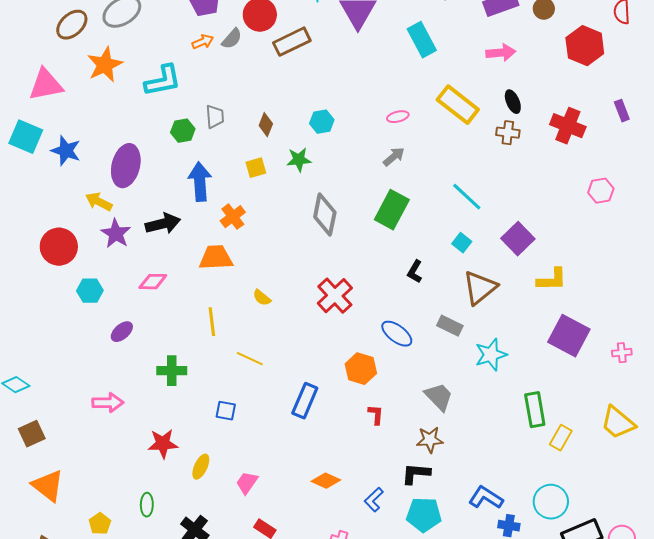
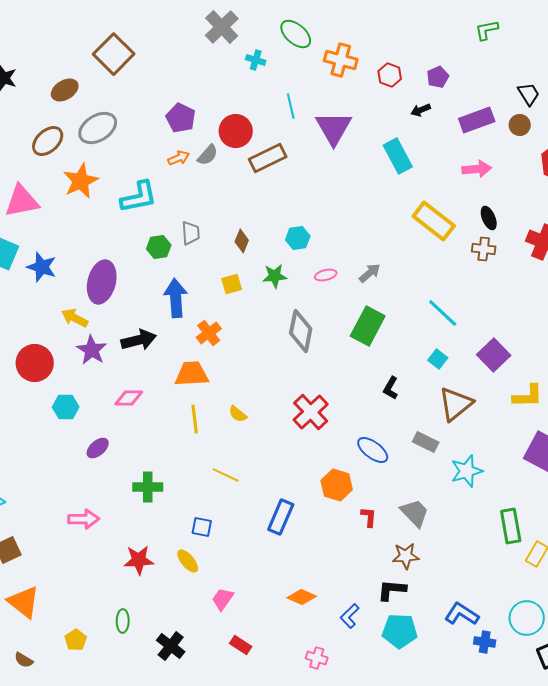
pink ellipse: (398, 117) -> (326, 275), moved
yellow line: (212, 322) -> (195, 419), moved
red L-shape: (376, 415) -> (369, 517), moved
yellow ellipse: (201, 467) -> (188, 561), moved, turned -65

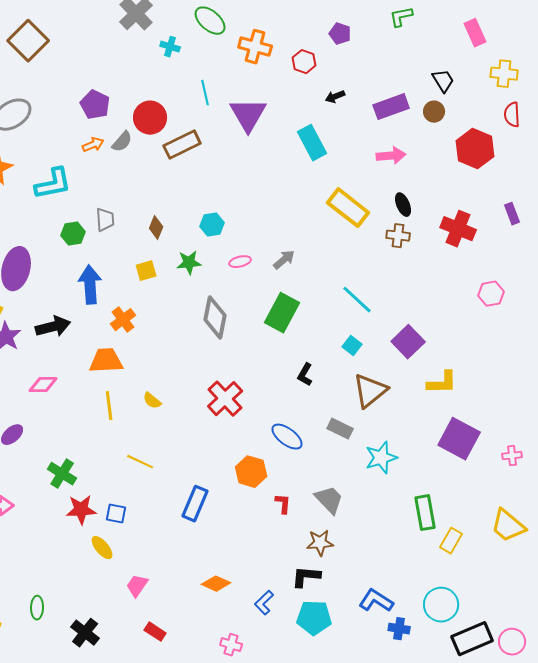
purple pentagon: (438, 77) -> (340, 34), moved, turned -30
green cross: (148, 487) -> (62, 474), turned 32
red star: (139, 560) -> (81, 510), moved

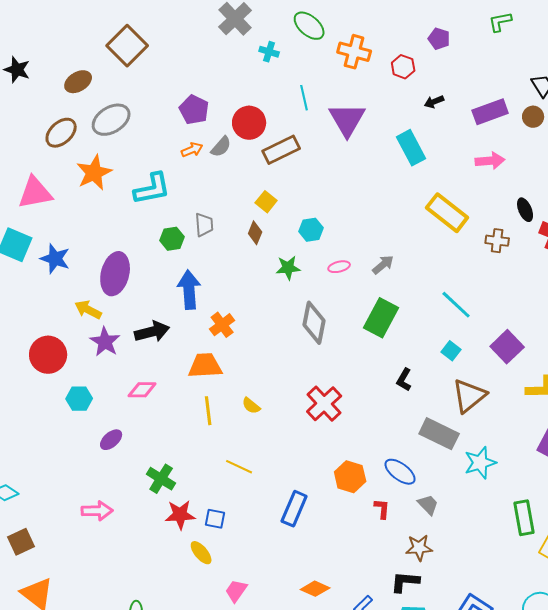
black ellipse: (403, 205) -> (525, 210), moved
yellow square: (146, 271) -> (266, 202), moved, turned -35
gray rectangle: (340, 429) -> (439, 434), size x1.5
blue ellipse: (287, 437) -> (400, 472), moved
gray trapezoid: (329, 500) -> (428, 505), size x0.7

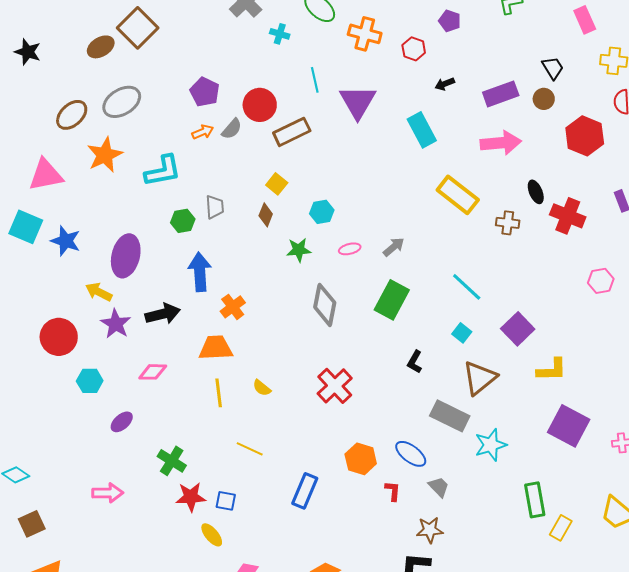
brown ellipse: (78, 82) -> (101, 47), moved
pink arrow: (490, 161) -> (501, 143), size x1.4

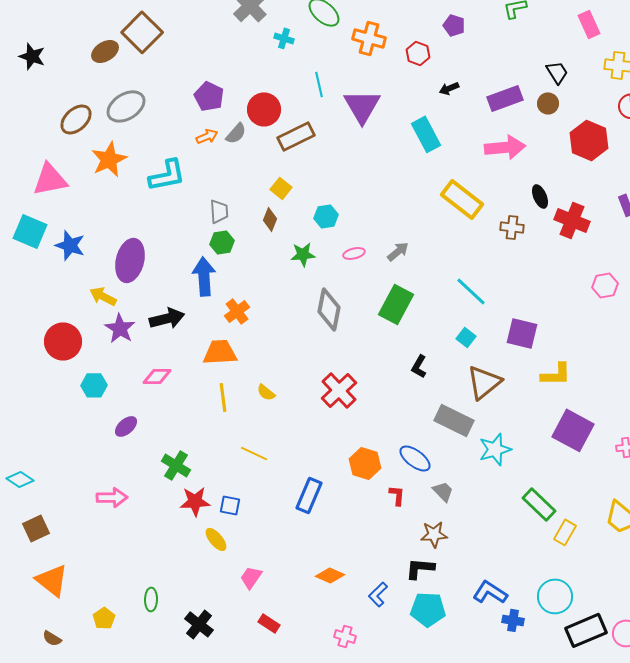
green hexagon: (183, 221) -> (222, 242), moved
purple square: (518, 329) -> (522, 333), turned -32
green rectangle: (535, 500) -> (539, 504), turned -36

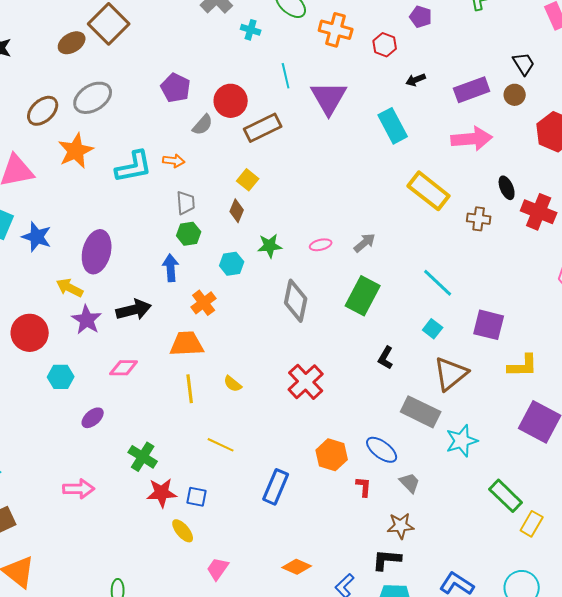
orange arrow: (207, 136) -> (174, 161), moved, turned 30
cyan hexagon: (326, 216) -> (232, 264), moved
blue arrow: (204, 276) -> (171, 268), size x0.7

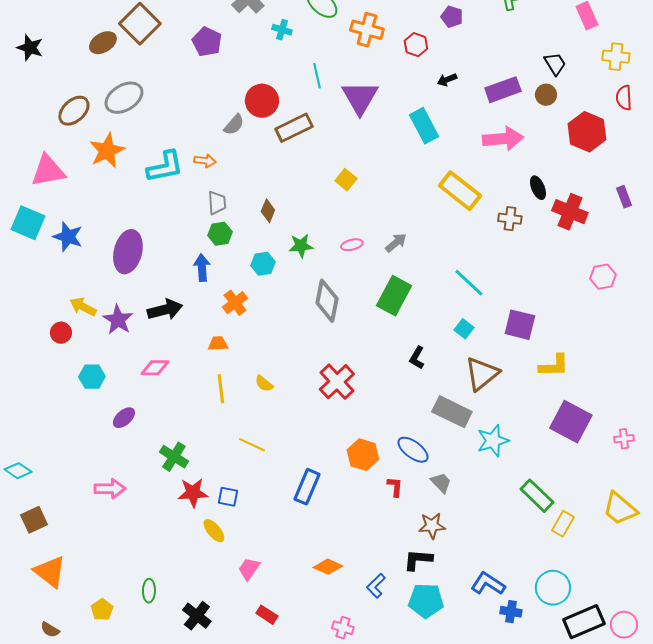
purple pentagon: (176, 88) -> (207, 42), moved
yellow square: (248, 180) -> (346, 180), moved
yellow arrow: (70, 288) -> (83, 307), moved
red circle: (30, 333) -> (61, 333), size x0.6
orange trapezoid: (187, 344) -> (218, 344), size x0.6

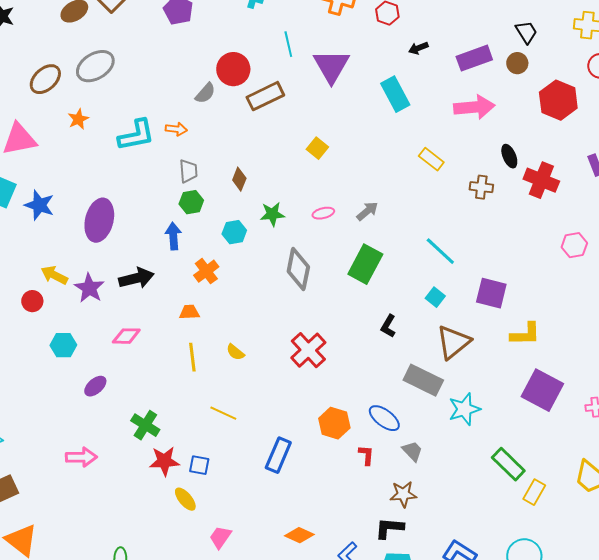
orange star: (107, 151) -> (78, 119), size x0.6
yellow rectangle: (460, 191) -> (431, 159), size x0.6

